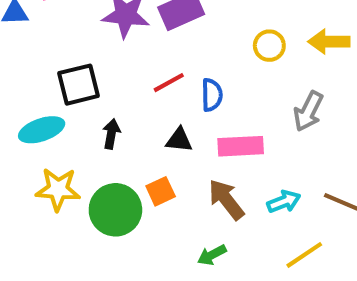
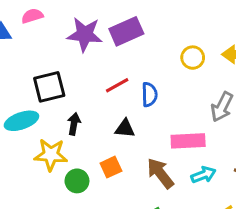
pink rectangle: (241, 146) -> (188, 141), moved
yellow star: (58, 189) -> (51, 155), moved
green circle: (115, 210) -> (77, 181), size x0.6

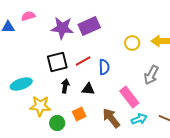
black square: (49, 87) -> (57, 62), moved
black arrow: (74, 124) -> (65, 86), moved
pink rectangle: (188, 141) -> (129, 97), turned 55

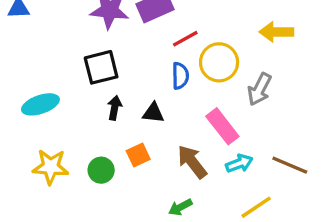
yellow circle: (132, 43) -> (219, 62), moved, size x1.5
red line: (83, 61) -> (185, 39), moved
yellow star: (40, 106) -> (51, 167), moved

